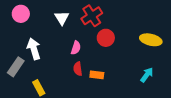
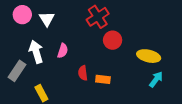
white triangle: (62, 18) -> (47, 19), moved
yellow ellipse: (151, 40) -> (149, 56), moved
pink semicircle: (76, 48) -> (63, 51), moved

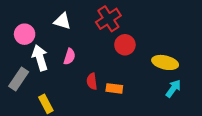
pink circle: (22, 15) -> (25, 34), moved
white triangle: (47, 19) -> (62, 21), moved, turned -42

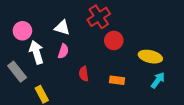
white triangle: (62, 21) -> (62, 28), moved
gray rectangle: (19, 79) -> (17, 72), turned -72
orange rectangle: (114, 88) -> (117, 80), moved

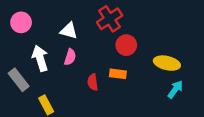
pink circle: (22, 31) -> (21, 22), moved
orange rectangle: (117, 80) -> (118, 74), moved

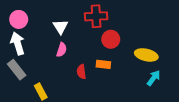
red cross: (110, 19) -> (96, 16), turned 30
white triangle: (69, 31) -> (61, 27), turned 42
white arrow: (40, 58) -> (18, 43), moved

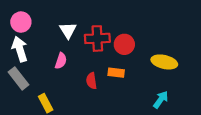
red cross: (96, 16) -> (97, 38), moved
pink semicircle: (62, 50) -> (61, 61), moved
cyan arrow: (154, 78) -> (161, 100), moved

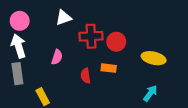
white triangle: (68, 30) -> (64, 18), moved, turned 42
gray rectangle: (19, 78) -> (17, 74), turned 30

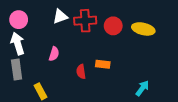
red cross: (91, 36) -> (85, 21), moved
red circle: (116, 42) -> (113, 26), moved
yellow ellipse: (154, 58) -> (143, 29), moved

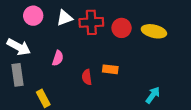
pink circle: (19, 20) -> (33, 16), moved
white arrow: (18, 44) -> (19, 47), turned 135

